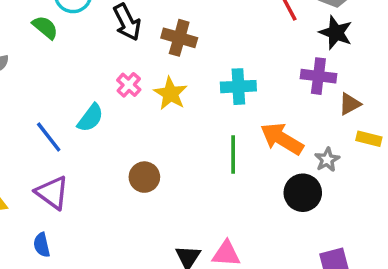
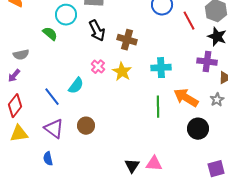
gray star: (327, 160) -> (217, 100), moved
brown circle: (144, 177) -> (86, 126), moved

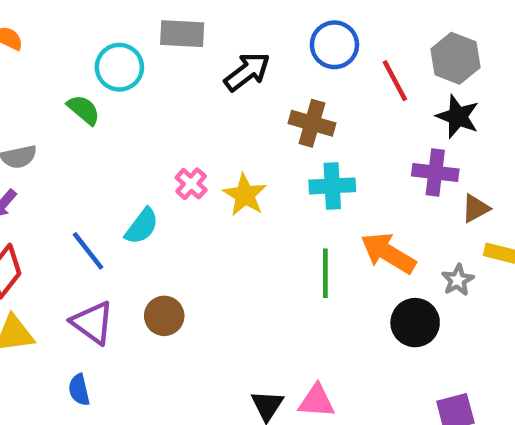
black arrow: (97, 31) -> (247, 72), moved, turned -100
brown cross: (127, 40) -> (312, 123), moved
gray star: (217, 100) -> (458, 280), moved

